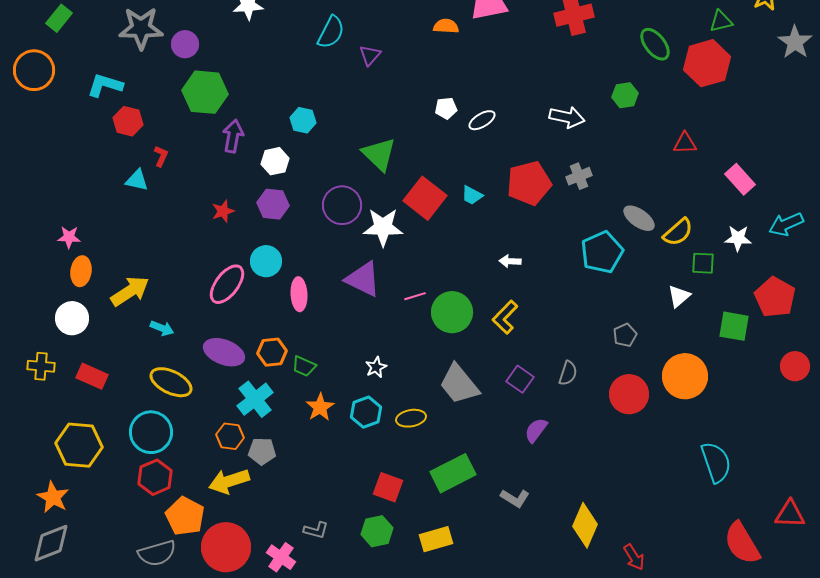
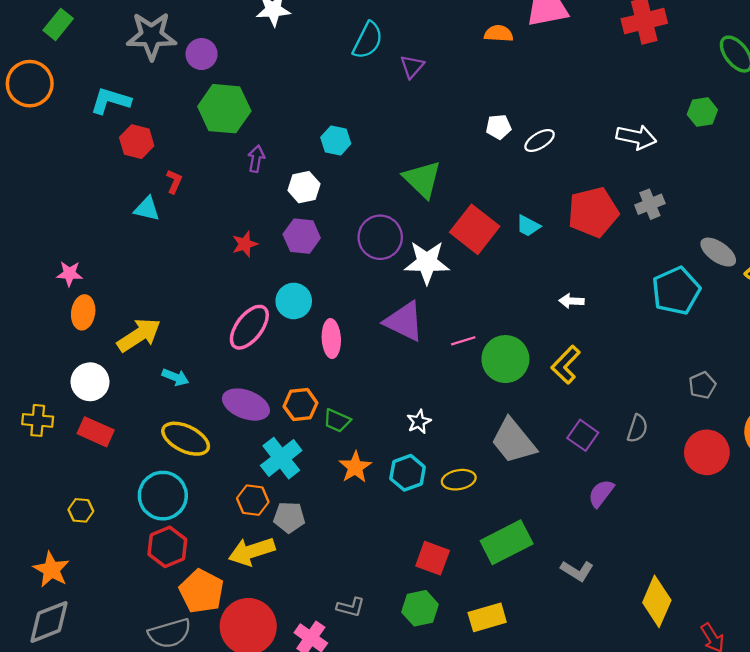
purple arrow: (233, 136) -> (256, 159), size x0.7
white circle: (72, 318) -> (90, 382), moved
yellow hexagon: (79, 445) -> (81, 510), size x0.5

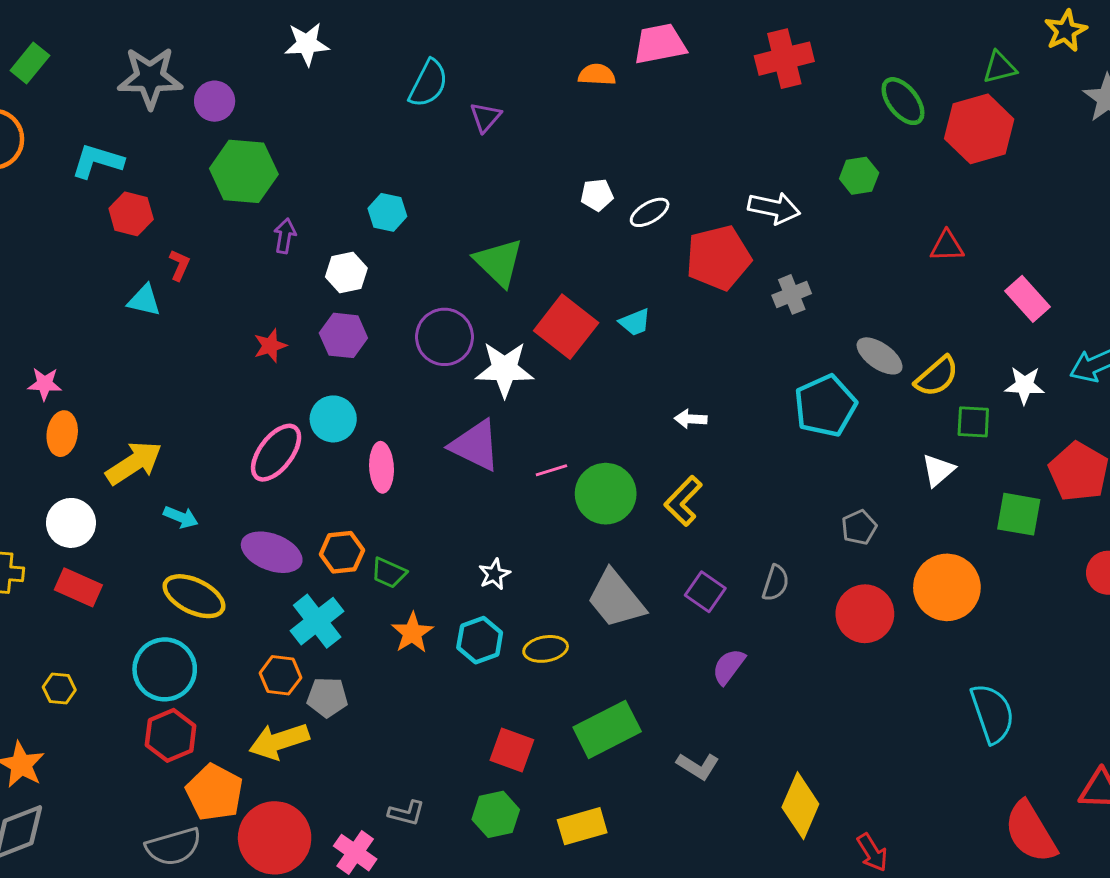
red pentagon: (593, 212) -> (718, 258), moved
cyan trapezoid: (528, 226) -> (635, 322), turned -50

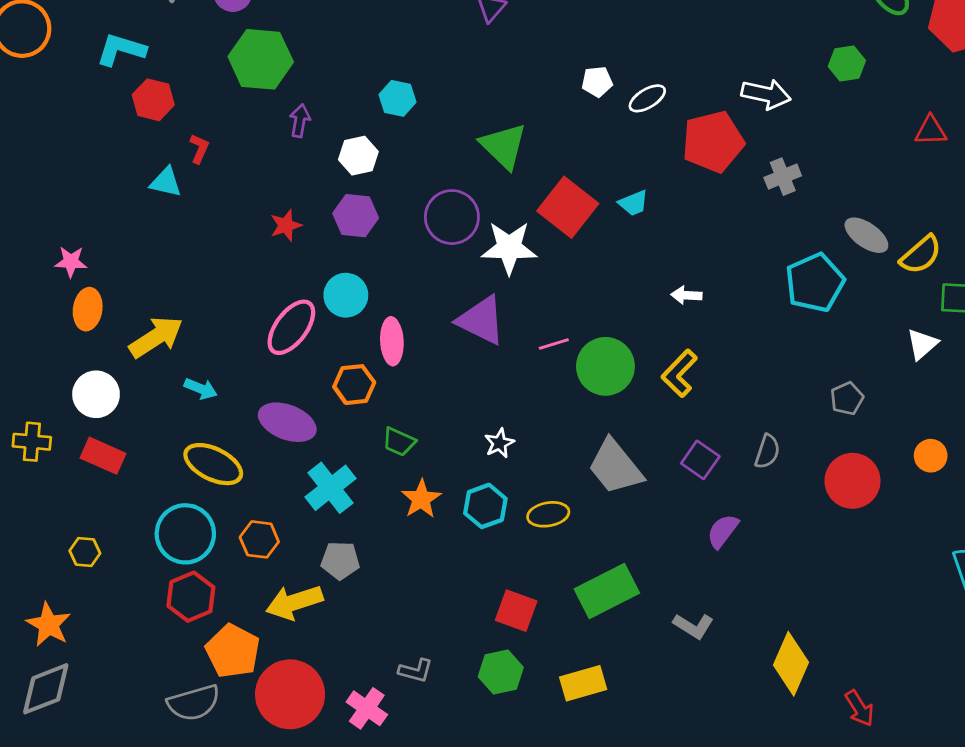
orange hexagon: (342, 552) -> (354, 385), moved
orange circle: (947, 587) -> (931, 456), size x0.5
orange hexagon: (280, 675) -> (259, 539), moved

